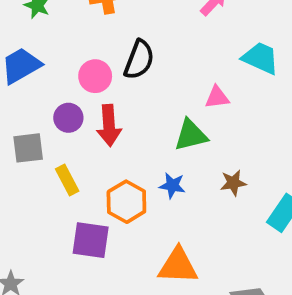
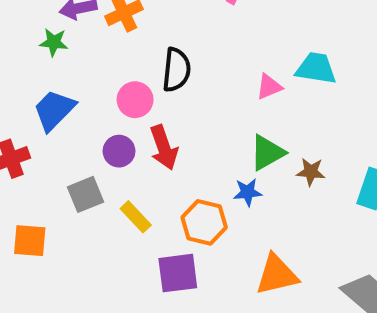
cyan trapezoid: (260, 58) -> (316, 68), moved
green triangle: (191, 135) -> (267, 153), moved
brown star: (233, 183) -> (311, 172), turned 30

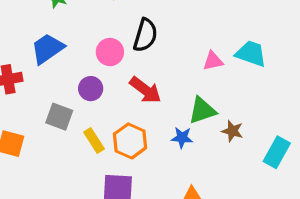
red arrow: (164, 147) -> (145, 90), moved, turned -44
gray square: (86, 194) -> (59, 117), turned 32
orange hexagon: (204, 222) -> (130, 141), moved

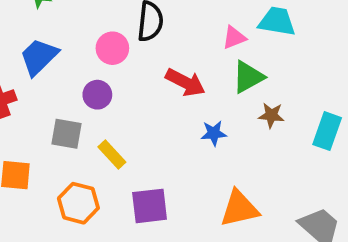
red arrow: (145, 90) -> (185, 82), moved
green triangle: (202, 110) -> (248, 77), moved
orange hexagon: (130, 141) -> (78, 203), moved

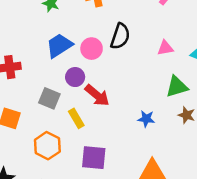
pink triangle: (234, 38) -> (165, 48), moved
blue trapezoid: (39, 57) -> (59, 46), moved
red arrow: (185, 82) -> (97, 95), moved

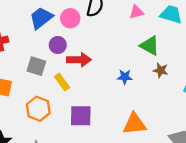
green triangle: (177, 87) -> (150, 46), turned 50
red arrow: (97, 95) -> (79, 60), turned -35

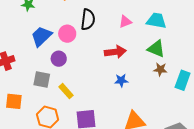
green triangle: (150, 46) -> (156, 49), moved
red arrow: (79, 60) -> (115, 52), moved
brown star: (161, 70) -> (160, 69), moved

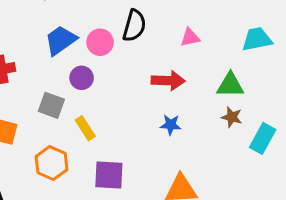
cyan trapezoid: (156, 21) -> (257, 39), moved, turned -30
green triangle: (156, 49) -> (230, 85), turned -30

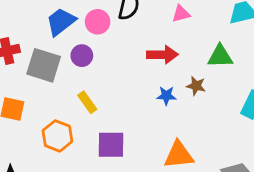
gray square: (51, 105) -> (44, 65), moved, size x1.4
brown star: (232, 117) -> (196, 86), moved

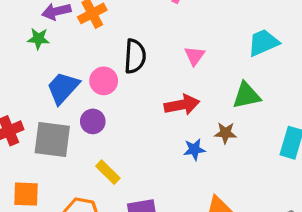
pink triangle: (181, 14) -> (195, 56), turned -30

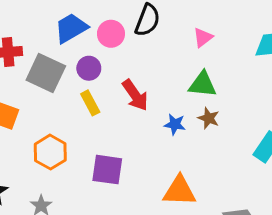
green triangle: (246, 95) -> (202, 84), moved
red arrow: (182, 105) -> (135, 95), moved, turned 48
yellow rectangle: (108, 172) -> (90, 103), moved

